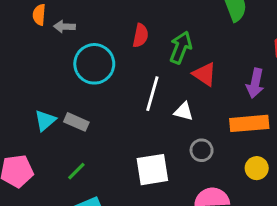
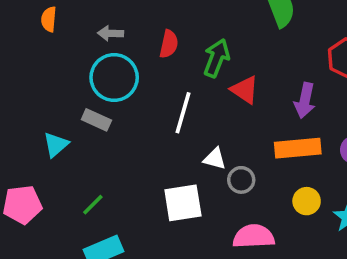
gray arrow: (64, 27) -> (111, 33), moved
white triangle: (184, 112) -> (215, 159), moved
gray rectangle: (76, 122) -> (96, 120), moved

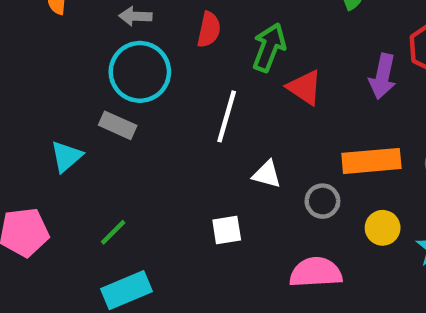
purple arrow: (305, 100) -> (383, 76), moved
gray circle: (241, 180) -> (322, 201), moved
white square: (183, 203) -> (227, 230), size x0.6

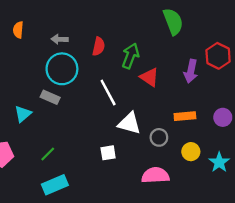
white line: (227, 116) -> (108, 93), turned -44
orange rectangle: (371, 161) -> (185, 116), size x0.7
white triangle: (267, 174) -> (129, 123), size x1.5

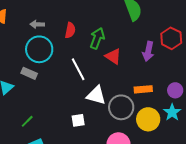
gray circle: (159, 137) -> (121, 107), size x1.6
yellow circle: (191, 152) -> (148, 119), size x1.5
cyan star: (219, 162) -> (172, 112), moved

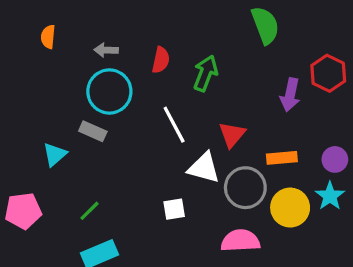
red triangle: (113, 56) -> (232, 135), moved, turned 36

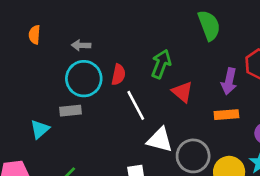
red semicircle: (161, 60) -> (118, 75), moved
gray rectangle: (93, 131) -> (70, 111), turned -30
red triangle: (232, 135) -> (182, 92), moved, turned -30
orange rectangle: (282, 158) -> (226, 115), moved

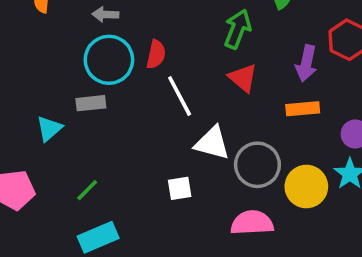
green arrow: (161, 64) -> (238, 29), moved

